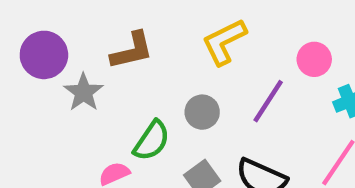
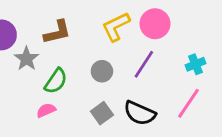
pink circle: (314, 59) -> (155, 24), moved, size x1.4
green semicircle: (152, 141) -> (56, 81), moved

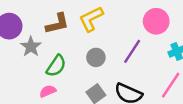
pink circle: (155, 24) -> (156, 21), moved
yellow L-shape: (116, 27) -> (91, 19), moved

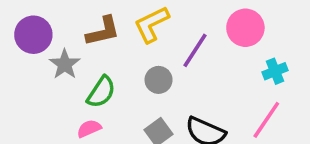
purple line: (132, 51) -> (195, 50), moved

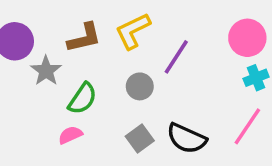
pink circle: (245, 28) -> (247, 38), moved

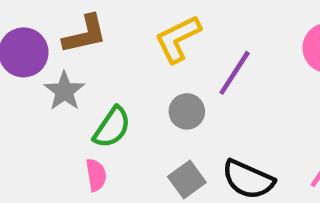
brown L-shape: (84, 38) -> (85, 34), moved
pink semicircle: (70, 135) -> (96, 175), turned 105

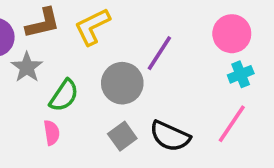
yellow L-shape: (178, 39) -> (92, 27), moved
gray circle: (187, 111) -> (122, 83), size x1.5

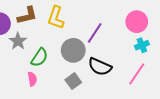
yellow L-shape: (92, 27) -> (56, 18), turned -45
black semicircle: (170, 136) -> (100, 67), moved

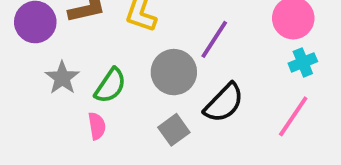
gray star: (18, 41) -> (62, 78), moved
black semicircle: (100, 67) -> (224, 103), turned -70

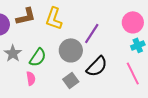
pink line: (293, 116) -> (133, 73), turned -60

